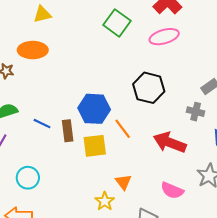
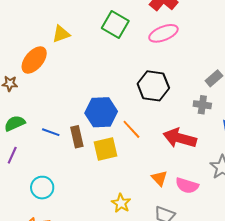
yellow triangle: (42, 14) -> (61, 34), moved
orange ellipse: (33, 50) -> (34, 60), turned -44
orange triangle: (123, 182) -> (159, 178), moved

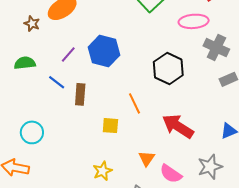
gray cross: (202, 105) -> (216, 48), moved, size x1.4
blue hexagon: (101, 112) -> (104, 51), moved
yellow square: (106, 149) -> (110, 126), moved, size x0.7
purple line: (12, 155) -> (68, 55), moved

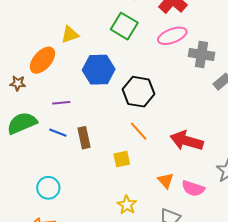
blue hexagon: (104, 51) -> (99, 70), moved
purple line: (68, 55) -> (61, 103), turned 60
green semicircle: (25, 63) -> (22, 123), size x1.4
black hexagon: (168, 69) -> (139, 92), moved

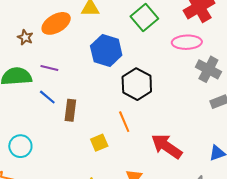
purple line: (61, 103) -> (49, 68), moved
yellow square: (122, 159) -> (99, 143), turned -30

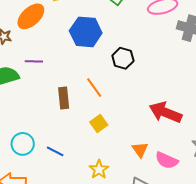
black hexagon: (137, 84) -> (123, 58), size x0.7
blue line: (47, 97) -> (55, 151), moved
orange line: (124, 122) -> (94, 88), moved

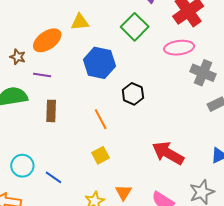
purple line: (34, 61) -> (42, 75), moved
brown rectangle: (64, 98) -> (51, 111), moved
orange triangle: (140, 150) -> (123, 192), moved

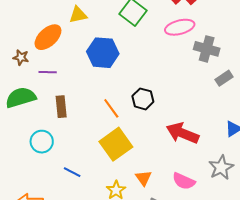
black hexagon: (133, 94) -> (143, 99), moved
yellow square: (101, 155) -> (116, 144), size x1.8
cyan circle: (22, 166) -> (42, 142), moved

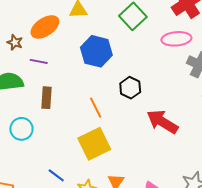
black hexagon: (143, 99) -> (130, 88), moved
red arrow: (182, 133) -> (162, 122), moved
blue line: (72, 172) -> (56, 175), moved

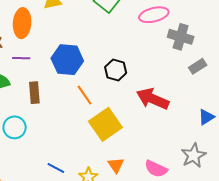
orange ellipse: (45, 27) -> (22, 23), turned -44
blue hexagon: (96, 51) -> (67, 60), moved
yellow square: (94, 144) -> (105, 124), moved

